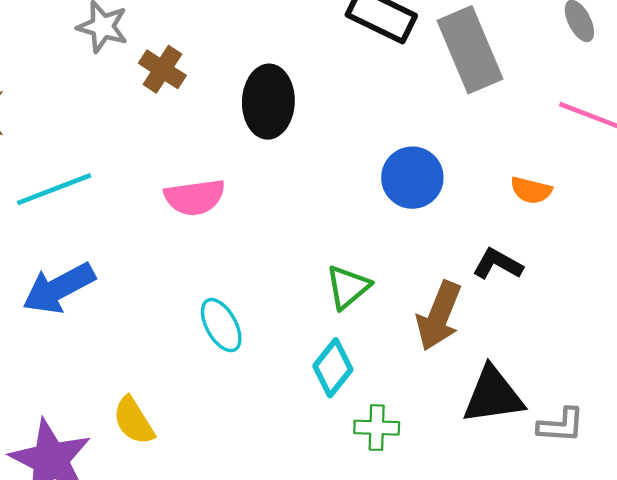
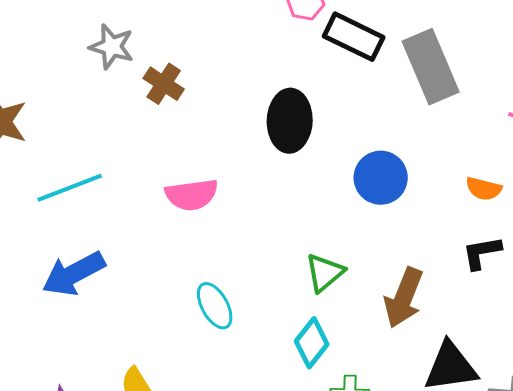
black ellipse: (268, 102) -> (290, 121), moved
black L-shape: (498, 264) -> (482, 253), moved, turned -39

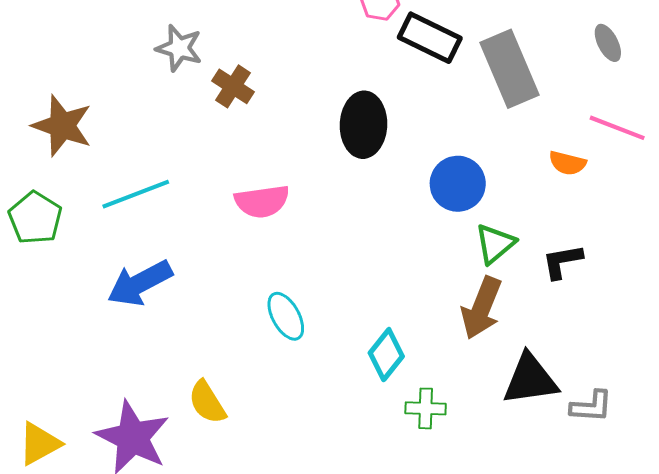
orange semicircle: (484, 189) -> (567, 163), moved
green triangle: (325, 273) -> (495, 244), moved

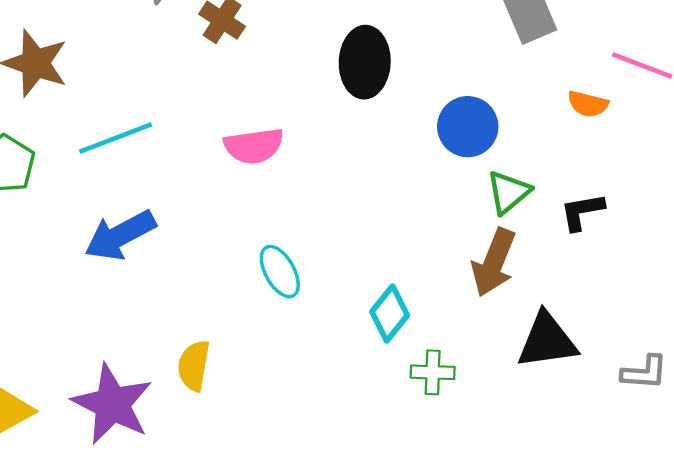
yellow semicircle: (207, 402) -> (194, 366), turned 42
gray L-shape: (591, 406) -> (644, 372), moved

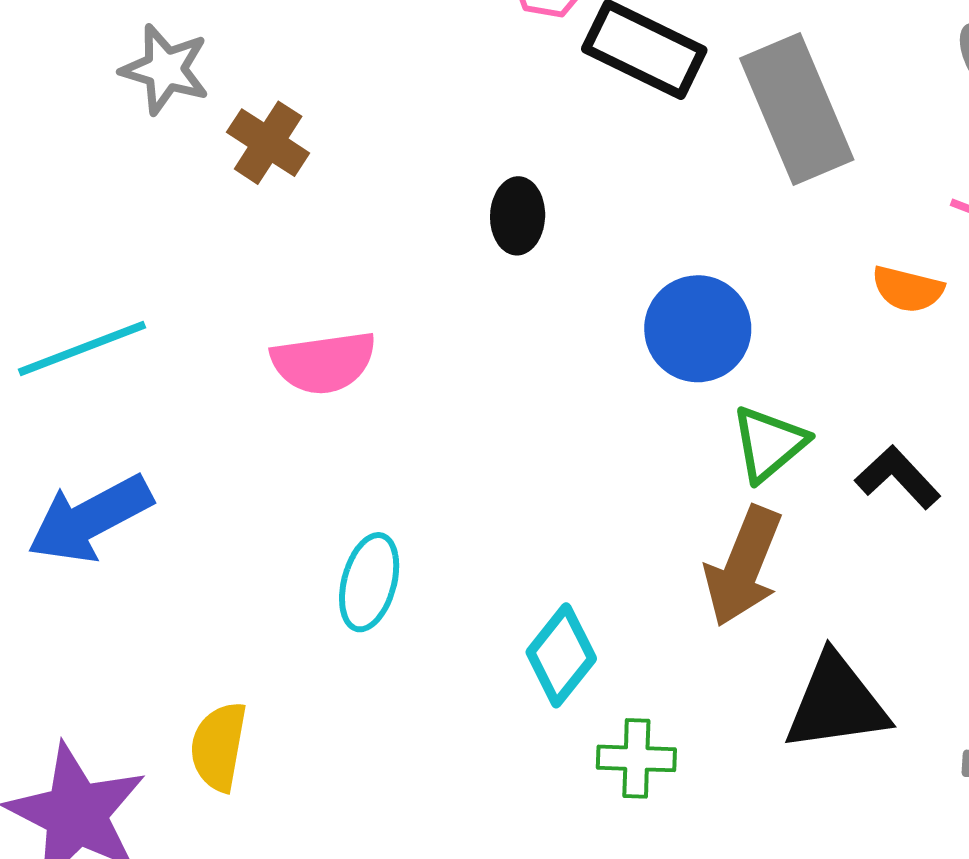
black ellipse: (365, 62) -> (518, 216), size x0.6
black L-shape: (582, 212) -> (898, 477), turned 57
cyan ellipse: (280, 272) -> (369, 582), turned 44

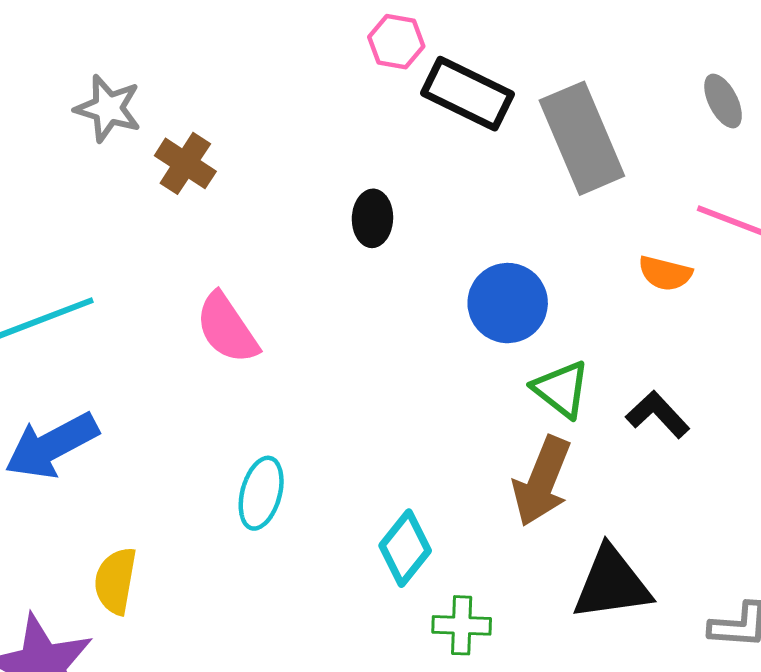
pink semicircle: (324, 362) -> (227, 328), turned 64
green triangle: (769, 444) -> (561, 389), turned -42
yellow semicircle: (219, 747) -> (116, 581), moved

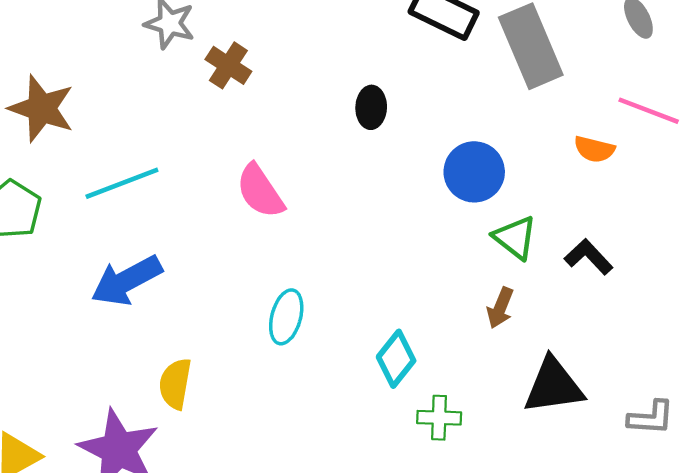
brown arrow: (542, 481) -> (500, 308), size x0.6

